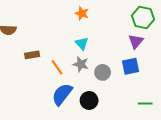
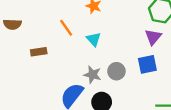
gray star: (81, 64) -> (92, 75), moved
orange line: (57, 67) -> (66, 28), moved

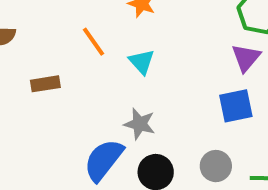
gray circle: (116, 71) -> (216, 166), moved

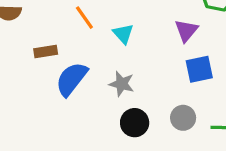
purple triangle: (246, 58) -> (186, 30), moved
blue semicircle: (104, 160) -> (72, 79), moved

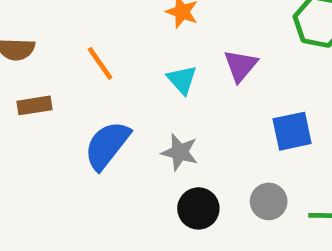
orange line: (84, 18) -> (100, 63), moved
purple triangle: (186, 30) -> (241, 66), moved
brown rectangle: (46, 52) -> (35, 105), moved

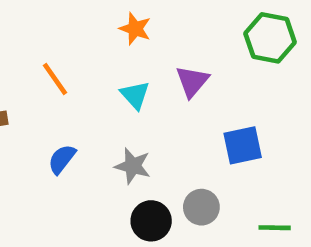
blue semicircle: (107, 145) -> (62, 159), size x0.6
gray circle: (269, 201) -> (201, 207), moved

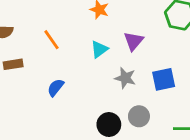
cyan triangle: (135, 95) -> (99, 49), turned 36
gray star: (133, 166) -> (125, 78), moved

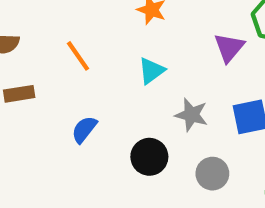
purple triangle: (133, 41) -> (229, 48), moved
black circle: (109, 125) -> (149, 157), moved

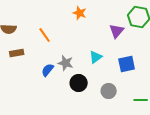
cyan triangle: (151, 71) -> (96, 57), moved
gray star: (191, 115) -> (66, 63), moved

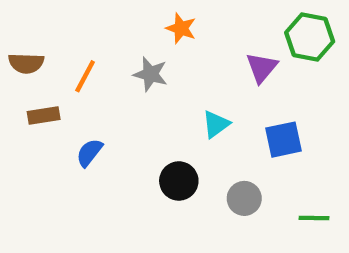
orange line: (45, 35) -> (85, 76), moved, turned 63
gray star: (66, 63) -> (150, 74), moved
blue semicircle: (48, 70) -> (89, 153), moved

